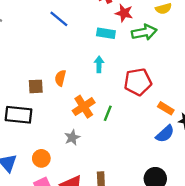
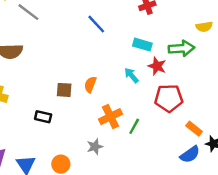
red star: (124, 13) -> (157, 66), moved
cyan arrow: (99, 64) -> (131, 75), turned -49
black rectangle: (19, 115) -> (43, 117), size x0.6

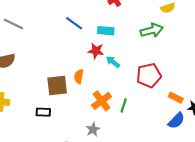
cyan rectangle: (142, 45) -> (106, 31), moved
red star: (157, 66) -> (96, 51), moved
brown square: (64, 90) -> (57, 85), size x1.5

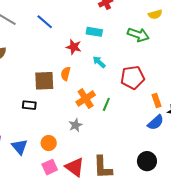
blue line: (74, 23) -> (45, 22), moved
green arrow: (152, 30) -> (138, 35), turned 30
red star: (96, 51) -> (74, 47), moved
orange rectangle: (176, 98) -> (157, 100), turned 40

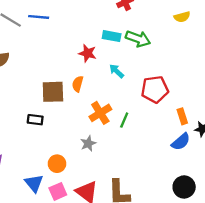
blue line: (45, 22) -> (39, 17), moved, turned -36
green arrow: (138, 35) -> (138, 39), moved
blue triangle: (19, 147) -> (34, 183), moved
black circle: (147, 161) -> (184, 187), moved

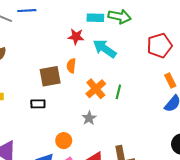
cyan arrow: (117, 71) -> (105, 49), size x1.6
red pentagon: (155, 89) -> (159, 46), moved

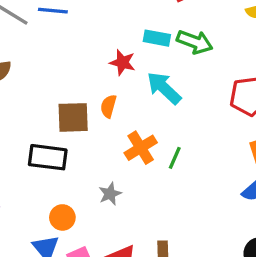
black rectangle: (38, 104) -> (48, 157), size x1.6
gray star: (89, 118) -> (110, 194), moved
orange circle: (64, 141) -> (62, 217), moved

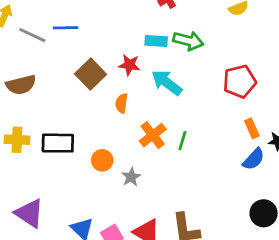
brown square: (73, 117) -> (91, 74), moved, turned -36
black rectangle: (48, 157) -> (58, 143), moved
orange circle: (62, 217) -> (102, 160), moved

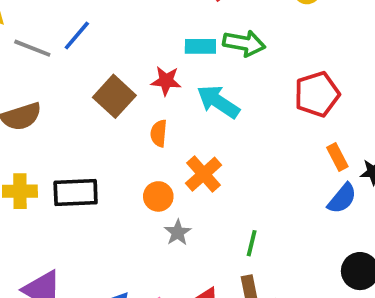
blue line: (66, 28) -> (77, 36), turned -45
green line: (182, 141) -> (252, 243), moved
orange circle: (102, 160) -> (158, 196), moved

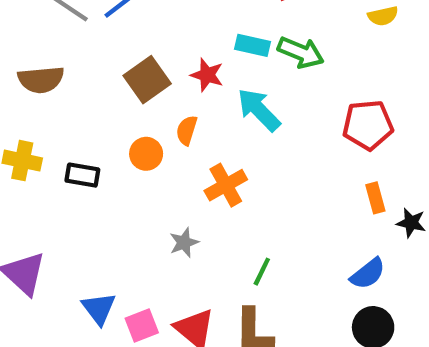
black rectangle: (76, 192) -> (82, 175), size x0.7
orange circle: (158, 196) -> (146, 154), moved
blue semicircle: (342, 198) -> (368, 274), moved

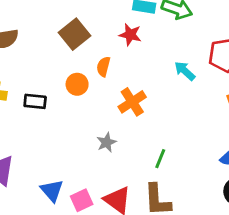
red star: (207, 75) -> (130, 35), moved
cyan arrow: (259, 110) -> (185, 71), moved, size x0.7

